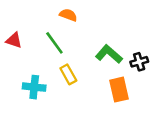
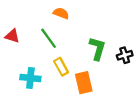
green L-shape: (109, 54) -> (97, 48), turned 65
orange rectangle: (119, 90) -> (84, 83), moved

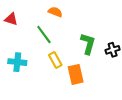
red triangle: (12, 36) -> (11, 19), moved
cyan cross: (30, 78) -> (17, 62), moved

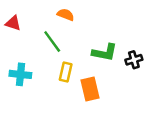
green L-shape: (88, 44) -> (105, 52), turned 85
yellow rectangle: (55, 60) -> (66, 72), turned 42

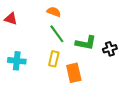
green line: (52, 41) -> (57, 34), moved

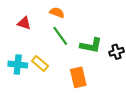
red triangle: (11, 19) -> (24, 23), moved
yellow rectangle: (54, 59) -> (40, 63), moved, turned -63

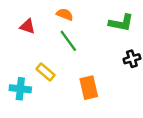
green L-shape: (91, 45) -> (121, 23), moved
cyan cross: (18, 65) -> (20, 89), moved

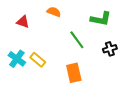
green line: (68, 41) -> (77, 40), moved
cyan cross: (20, 89) -> (17, 59), moved, turned 30

